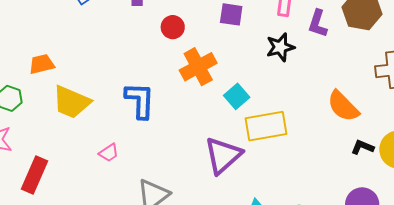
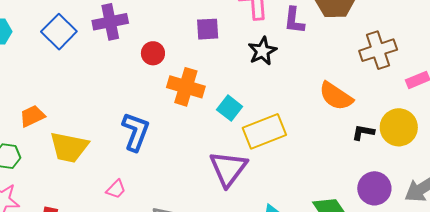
orange cross: (198, 67) -> (186, 87), turned -33
blue L-shape: (140, 100) -> (136, 132), turned 30

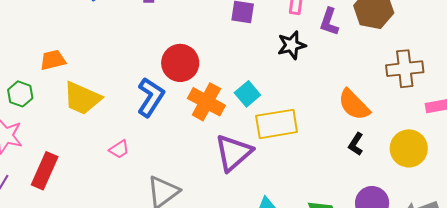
red circle: (153, 53) -> (180, 63), moved, size x1.6
orange cross: (186, 87) -> (206, 102), moved
black L-shape: (363, 132) -> (356, 144), moved, turned -80

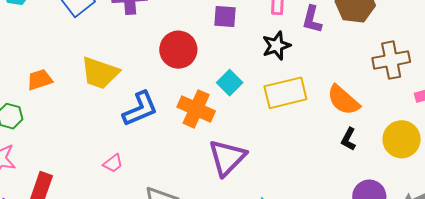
red circle: (180, 63) -> (178, 50), moved
cyan square: (247, 94) -> (230, 83), moved
blue L-shape: (151, 97) -> (140, 109), turned 39
yellow trapezoid: (82, 98) -> (100, 73), moved
yellow rectangle: (277, 124) -> (285, 93), moved

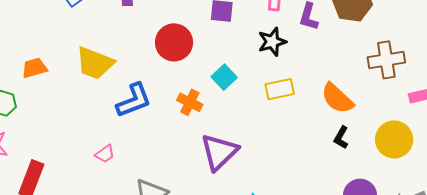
yellow rectangle: (285, 93) -> (280, 89), size x0.7
orange cross: (196, 109) -> (190, 102), size x0.7

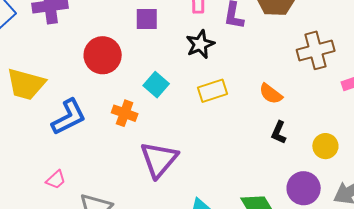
orange semicircle: (337, 98) -> (271, 94), size x0.7
yellow circle: (394, 139) -> (325, 146), moved, size x0.7
pink trapezoid: (105, 154) -> (56, 180), moved

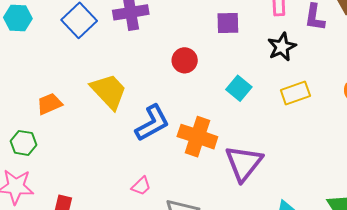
red circle: (103, 55) -> (185, 60), size x0.7
yellow trapezoid: (26, 84) -> (109, 91), turned -147
orange cross: (125, 113) -> (197, 137), moved, size x1.5

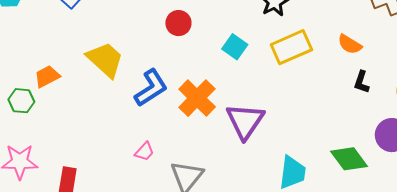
yellow rectangle: (295, 93) -> (291, 47), size x1.4
orange cross: (197, 137) -> (197, 98), turned 30
green hexagon: (23, 143) -> (21, 101), moved

